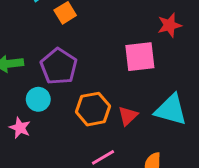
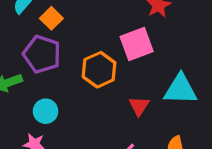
purple pentagon: (59, 66) -> (42, 54), moved
orange hexagon: (93, 109) -> (99, 70), moved

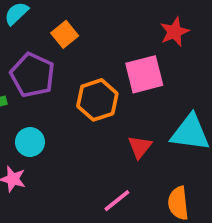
orange square: (51, 18) -> (65, 34), moved

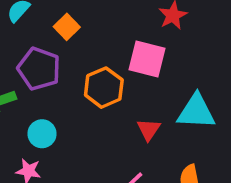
pink square: (144, 74) -> (147, 59), turned 33

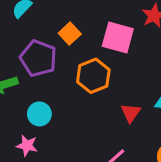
orange square: (67, 27) -> (70, 34), moved
pink square: (147, 59) -> (118, 37), moved

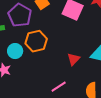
orange hexagon: (93, 76) -> (36, 41), moved

